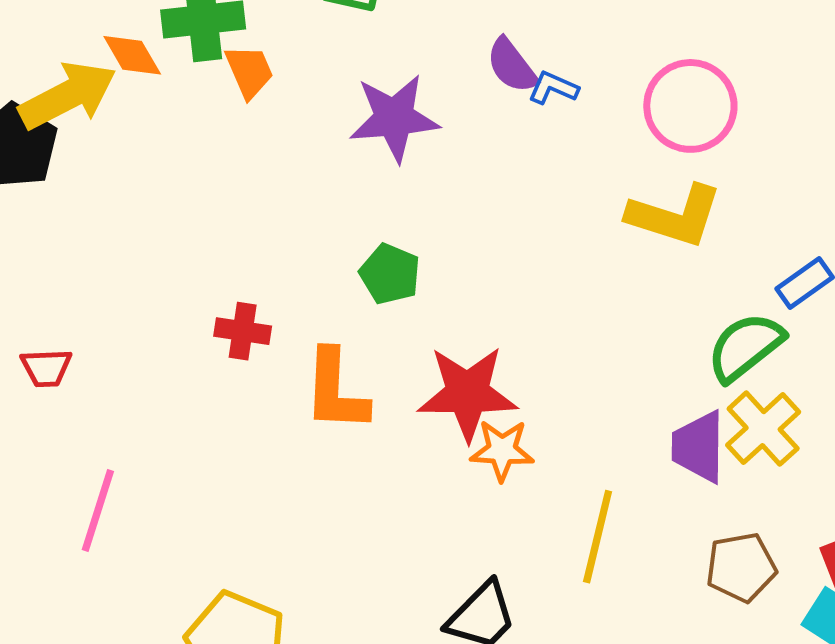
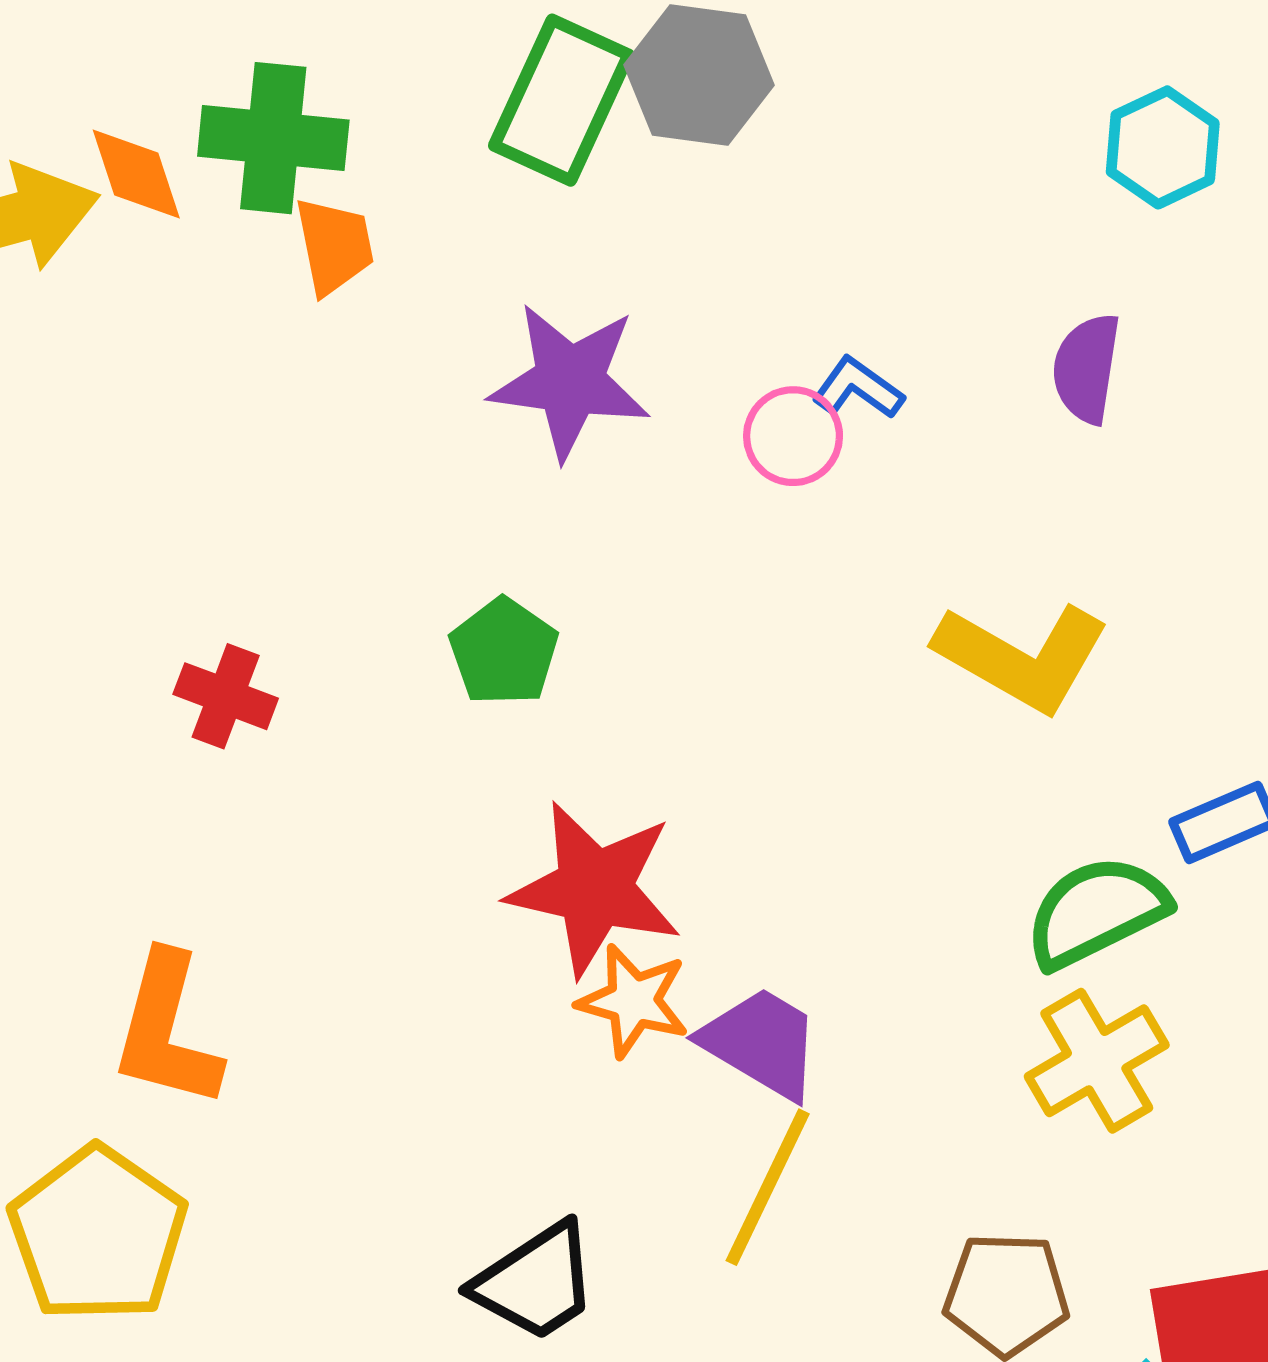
purple semicircle: (512, 66) -> (1086, 368), moved, turned 34
pink circle: (690, 106) -> (793, 436), moved, size x0.6
orange L-shape: (336, 391) -> (167, 1030), moved
purple trapezoid: (699, 447) -> (761, 1043), moved, turned 108

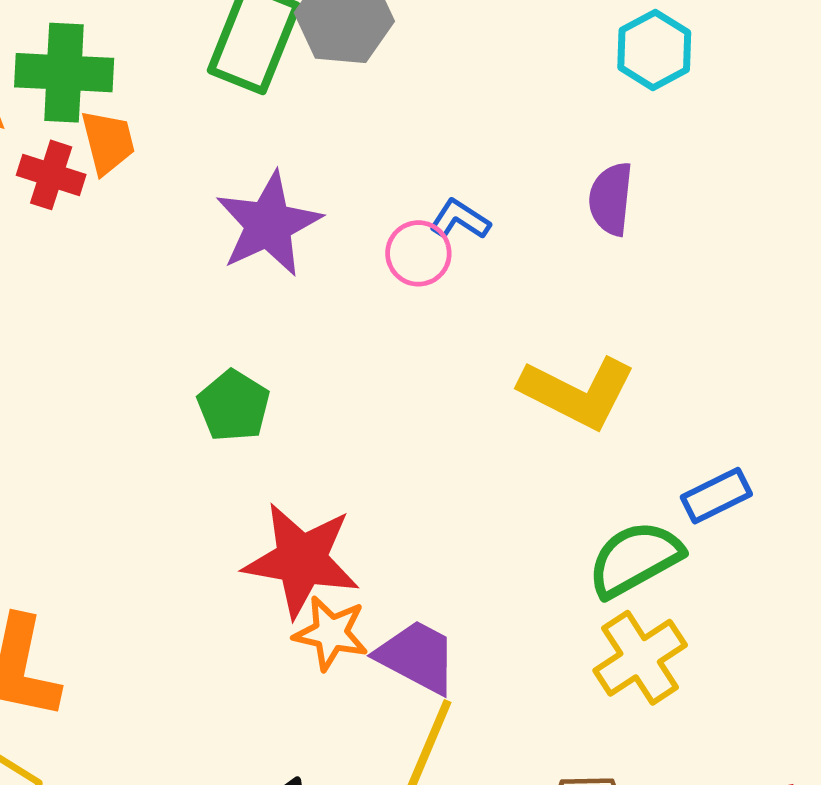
purple star: (570, 381) -> (269, 224), turned -30
red cross: (226, 696) -> (51, 175), moved

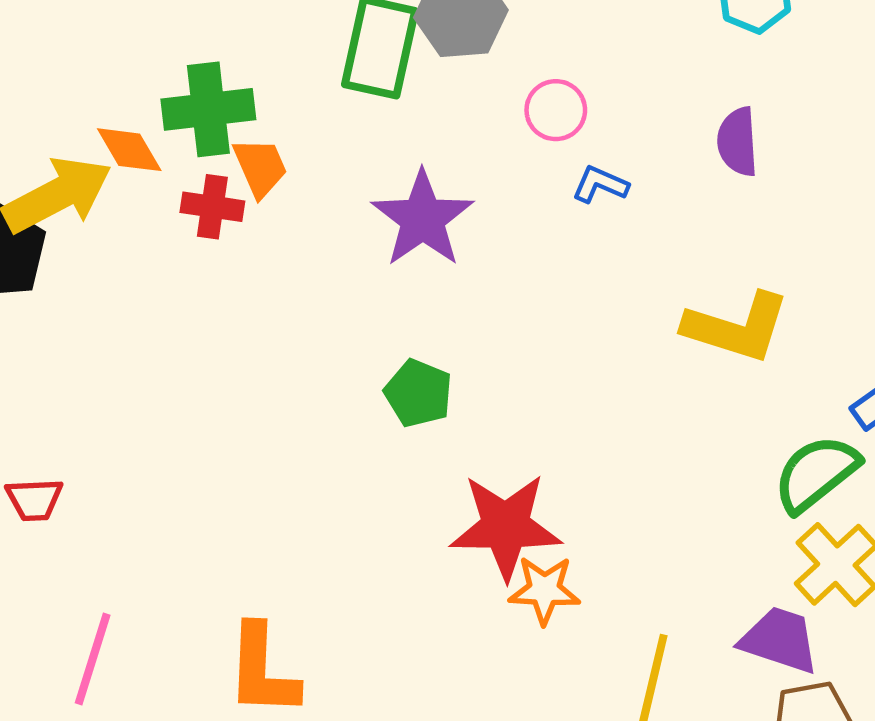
pink circle: (418, 253) -> (556, 110), moved
purple trapezoid: (417, 657) -> (780, 640), moved

